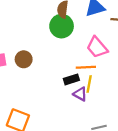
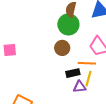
brown circle: (24, 59) -> (62, 48), moved
purple triangle: (80, 94) -> (80, 87), turned -40

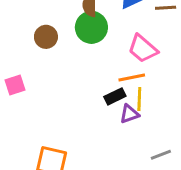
brown circle: (62, 48) -> (46, 37), moved

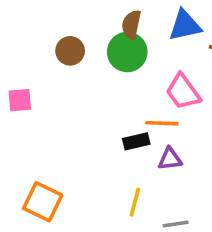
yellow line: (139, 99) -> (135, 202), moved
purple triangle: (129, 114) -> (170, 159), moved

